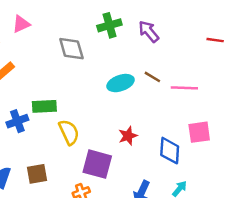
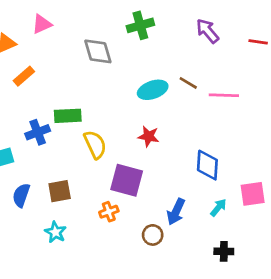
purple arrow: (149, 31) -> (207, 31), moved
pink square: (199, 132) -> (253, 194), moved
red star: (128, 136) -> (149, 136), moved, turned 30

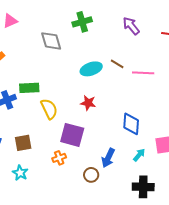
black cross: (224, 251) -> (143, 187), size x1.5

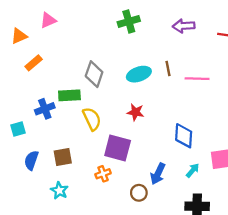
purple arrow: (131, 26) -> (184, 26), turned -54
gray diamond: (51, 41) -> (94, 74), moved, turned 35
brown line: (117, 64) -> (168, 68), turned 48

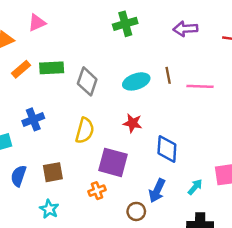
green rectangle: (69, 95) -> (52, 68), moved
yellow semicircle: (92, 119) -> (85, 131), turned 40
blue diamond: (184, 136) -> (167, 149), moved

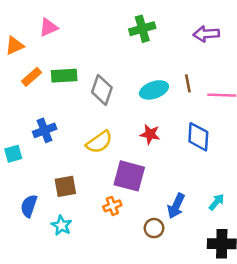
yellow semicircle: (85, 131) -> (99, 142), turned 40
blue diamond: (167, 149) -> (198, 137), moved
blue semicircle: (19, 176) -> (29, 206), moved

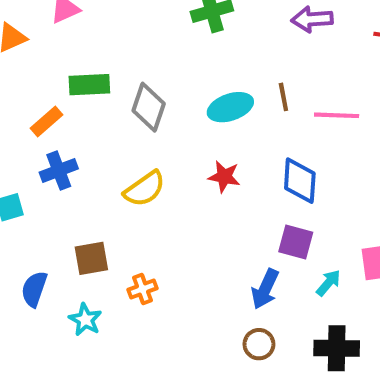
orange rectangle: (31, 77) -> (46, 121), moved
purple square: (129, 176) -> (296, 242), moved, size x0.7
orange cross: (112, 206) -> (142, 289), moved
brown circle: (154, 228) -> (259, 344), moved

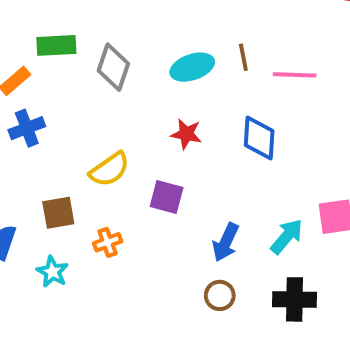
yellow semicircle: (145, 189) -> (109, 169), moved
purple square: (296, 242) -> (167, 197), moved
cyan arrow: (328, 283) -> (287, 236), size x1.4

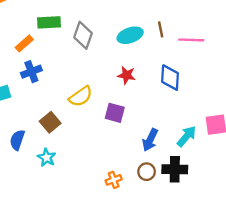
brown square: (58, 213) -> (50, 122), turned -30
orange cross: (108, 242) -> (114, 180), moved
black cross: (295, 299) -> (175, 169), moved

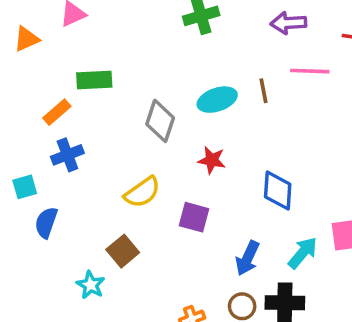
gray diamond: (83, 35) -> (160, 121), moved
pink line: (191, 40) -> (310, 71), moved
blue diamond: (170, 78) -> (278, 190), moved
brown square: (50, 122) -> (123, 251), moved
blue semicircle: (17, 140) -> (46, 223), moved

